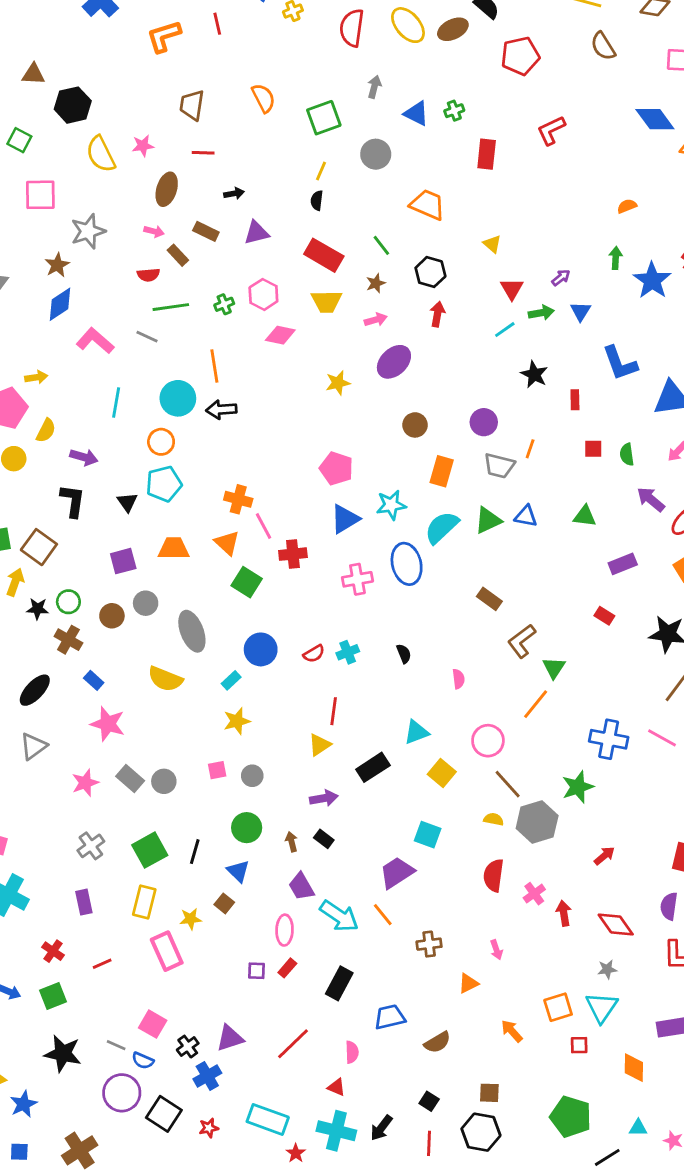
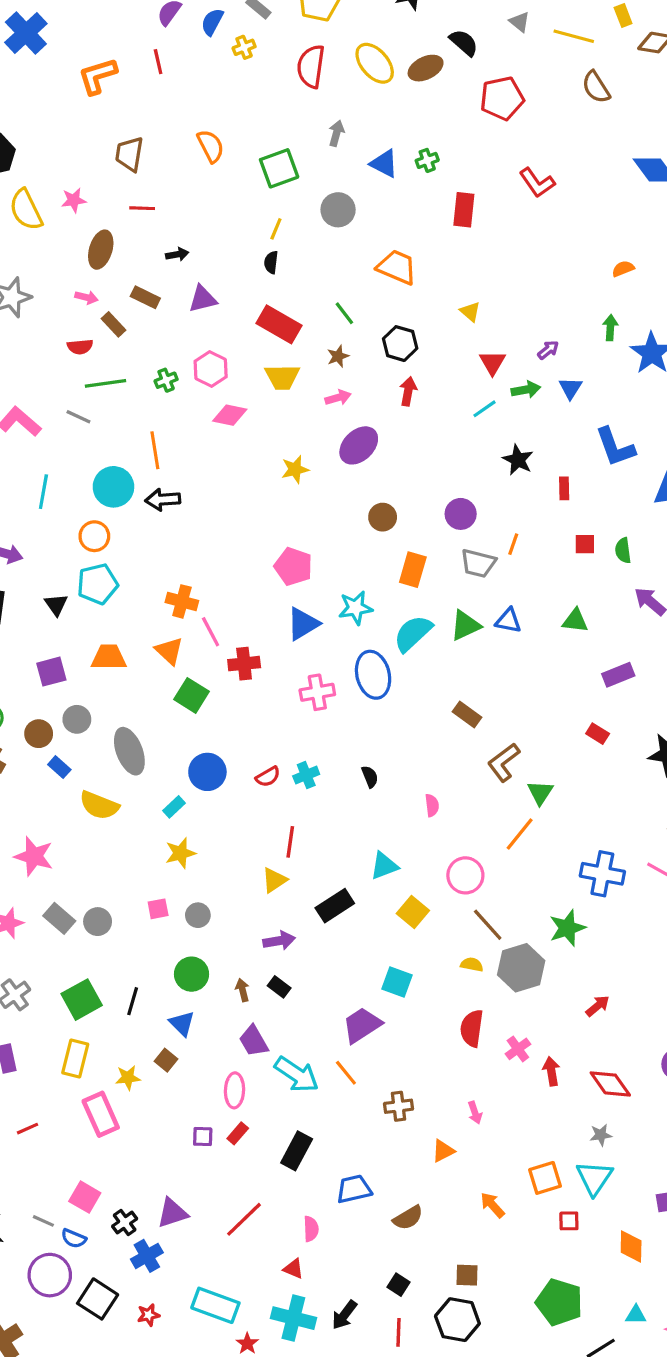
red L-shape: (551, 130) -> (537, 183), turned -100
blue rectangle: (94, 680) -> (59, 767), moved

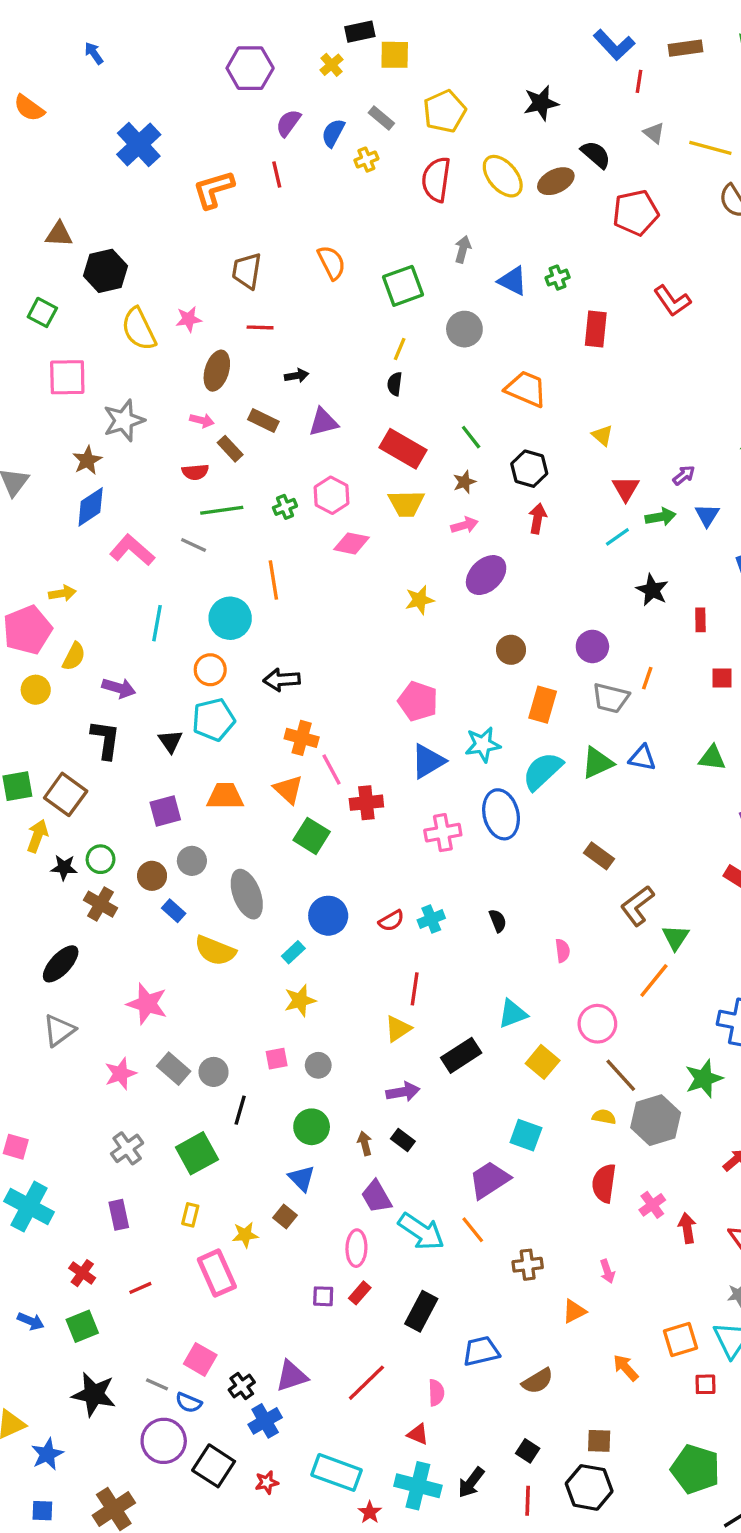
black arrow: (163, 500) -> (282, 680), moved
black line: (133, 1001) -> (240, 1110), moved
yellow rectangle: (75, 1059) -> (190, 1215), size x0.6

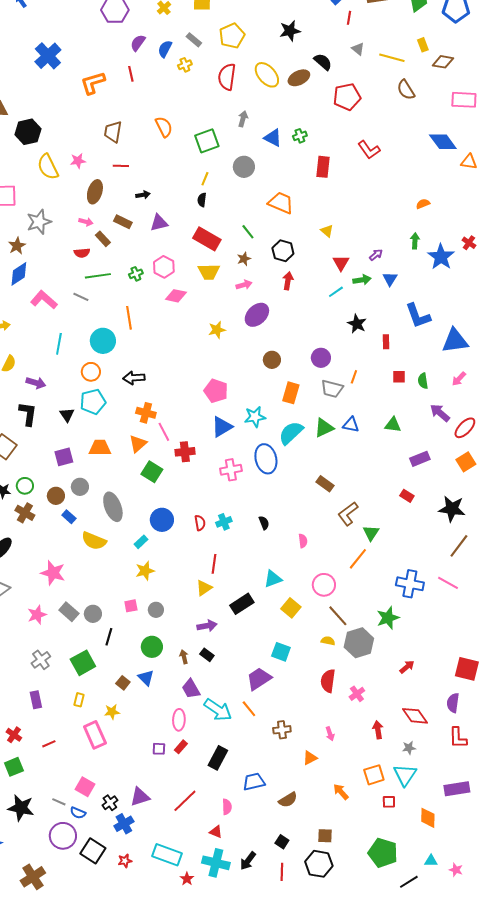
orange triangle: (288, 789) -> (138, 444), turned 36
red semicircle: (391, 921) -> (200, 523), turned -70
brown square: (285, 1217) -> (123, 683), moved
red arrow: (687, 1228) -> (378, 730), moved

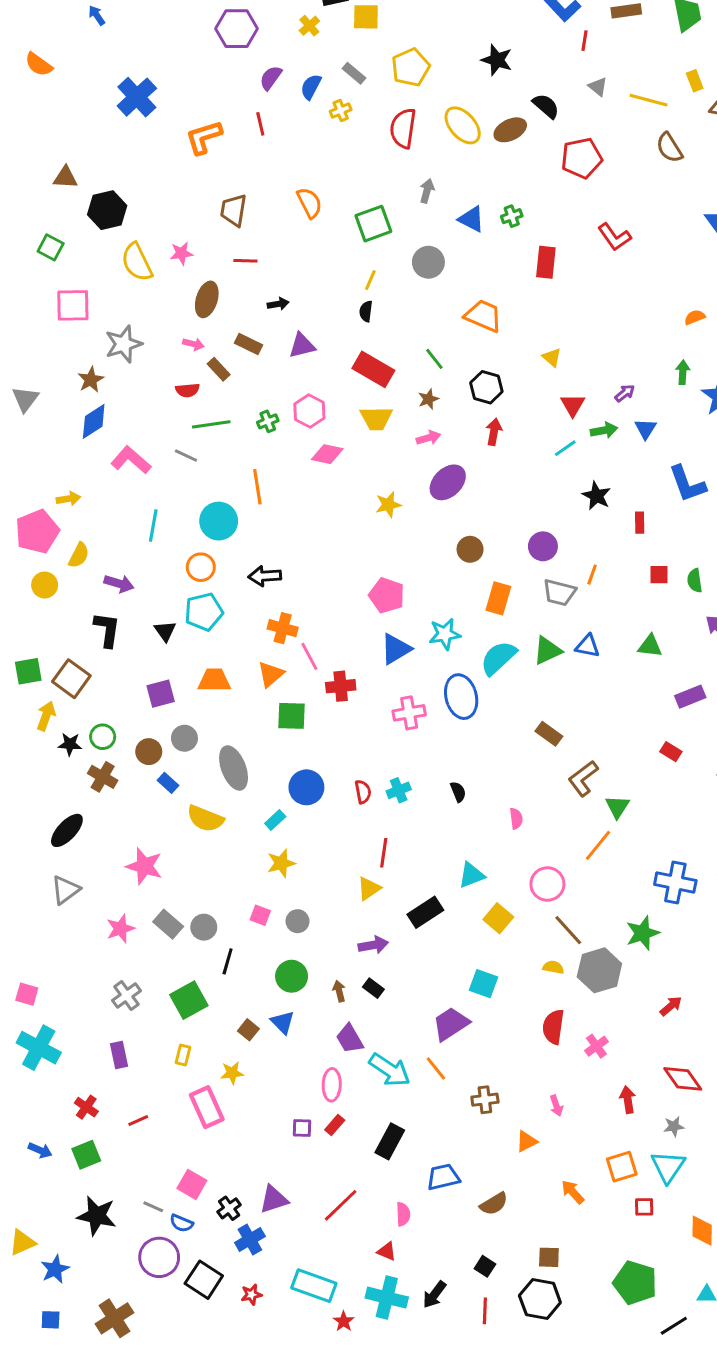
black star: (290, 31) -> (497, 60), turned 30
green square: (152, 472) -> (292, 716), turned -30
pink square: (131, 606) -> (260, 915), turned 32

